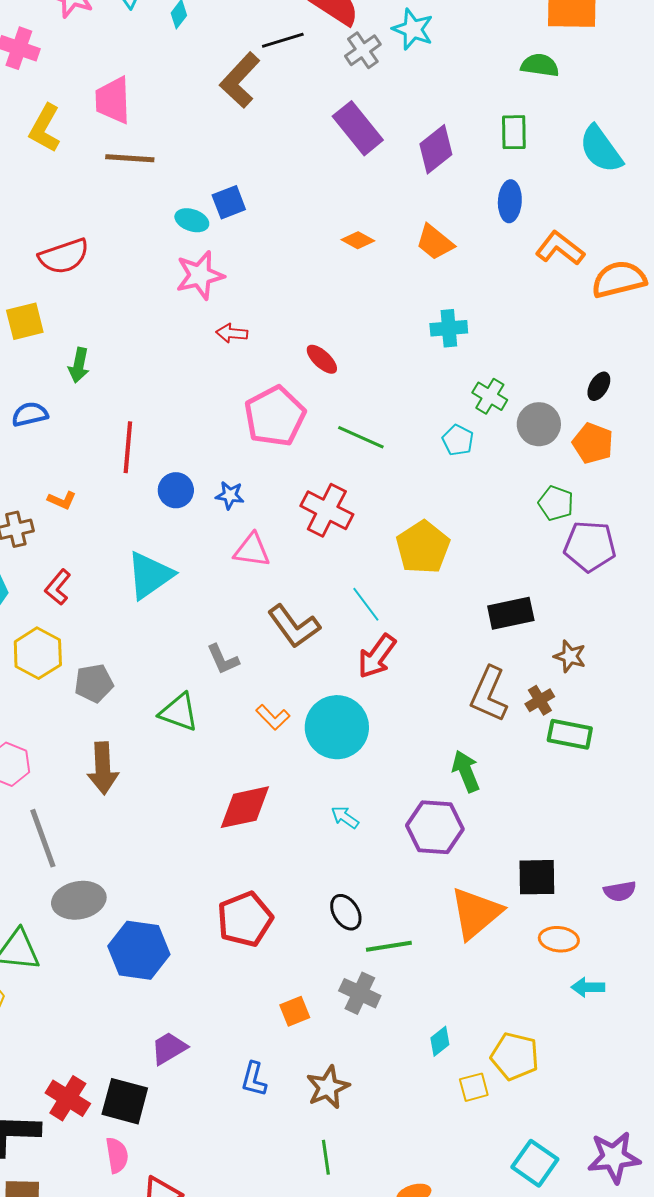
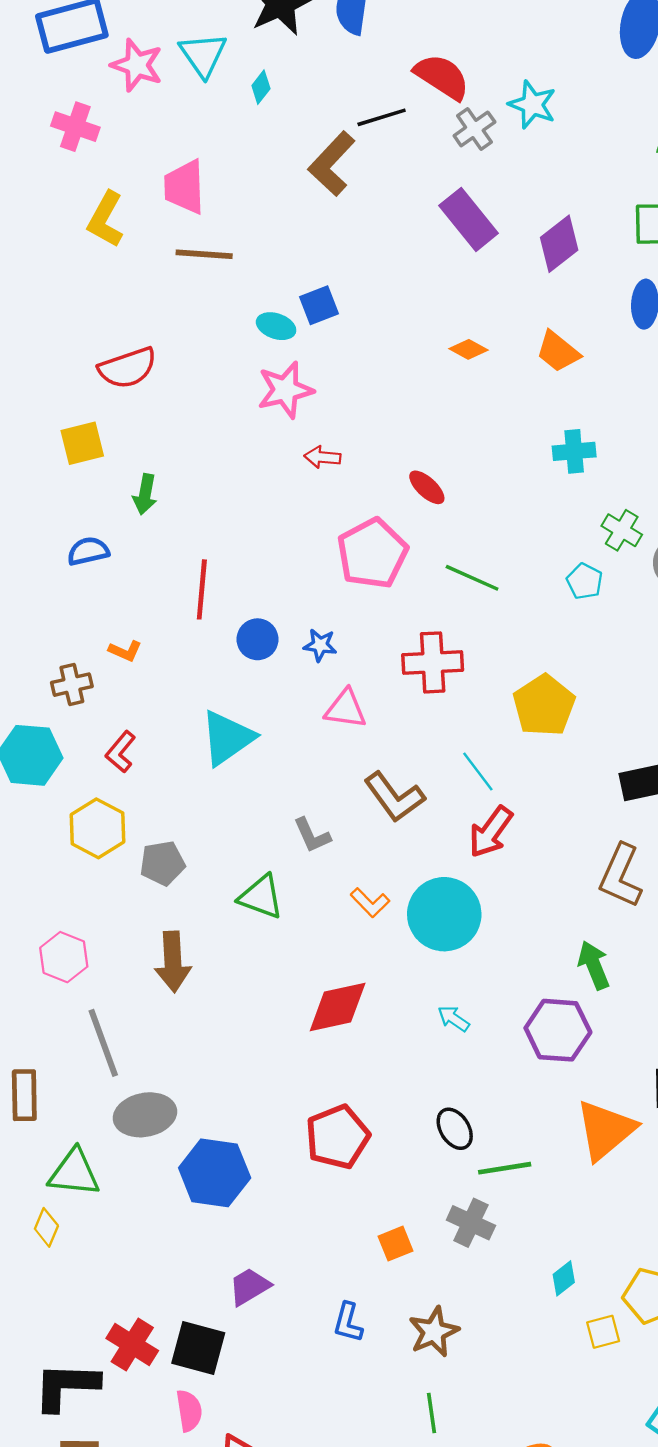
red cross: (327, 510) -> (433, 662), turned -30

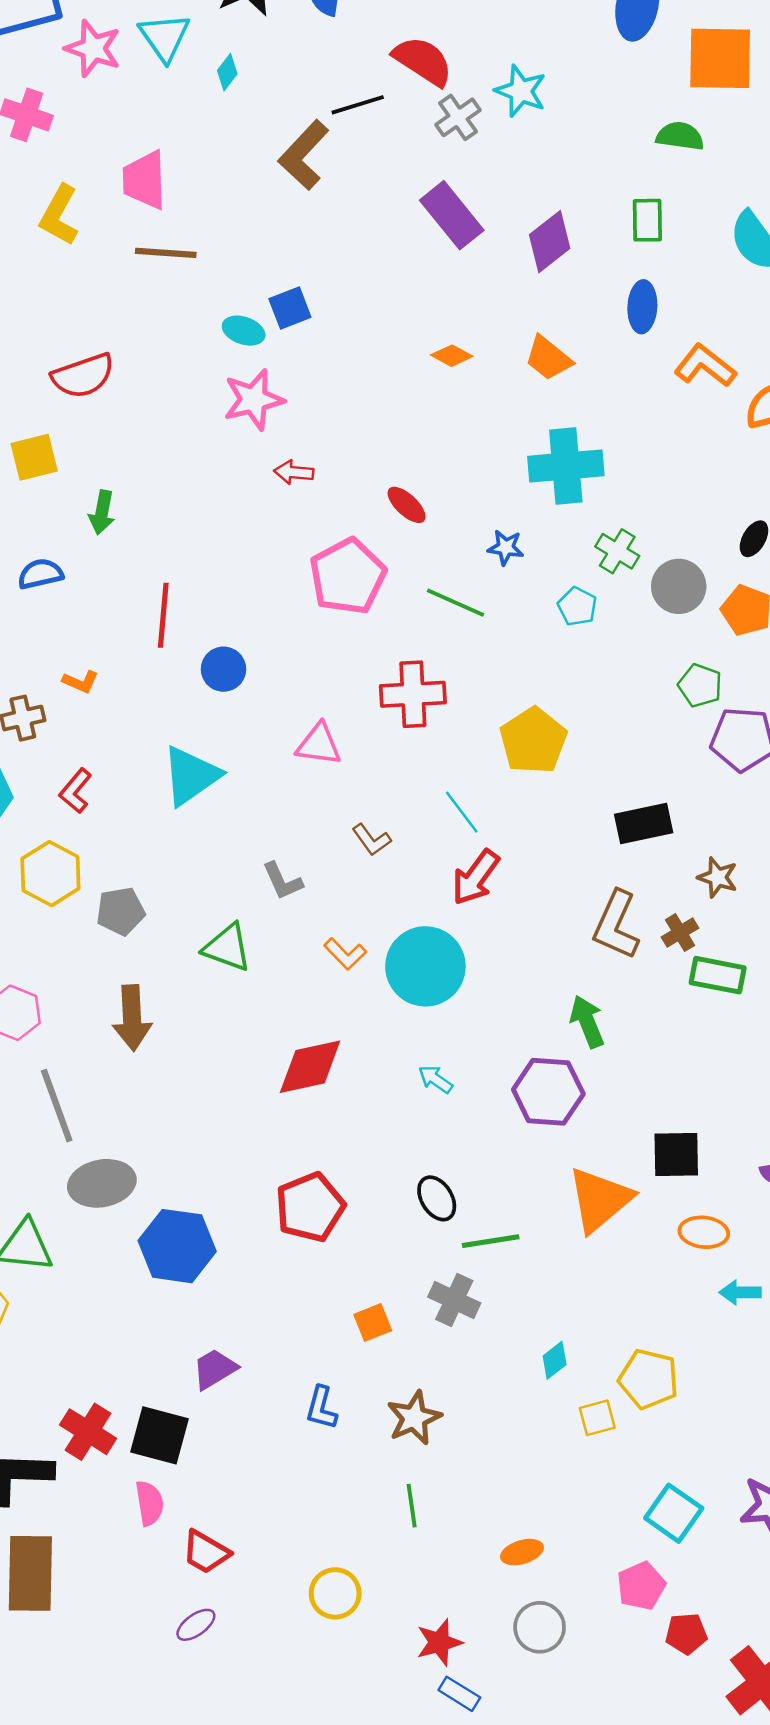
cyan cross: (574, 451) -> (566, 466), size x1.6
blue star: (320, 645) -> (506, 548), moved
brown L-shape: (394, 797) -> (371, 840), size x0.6

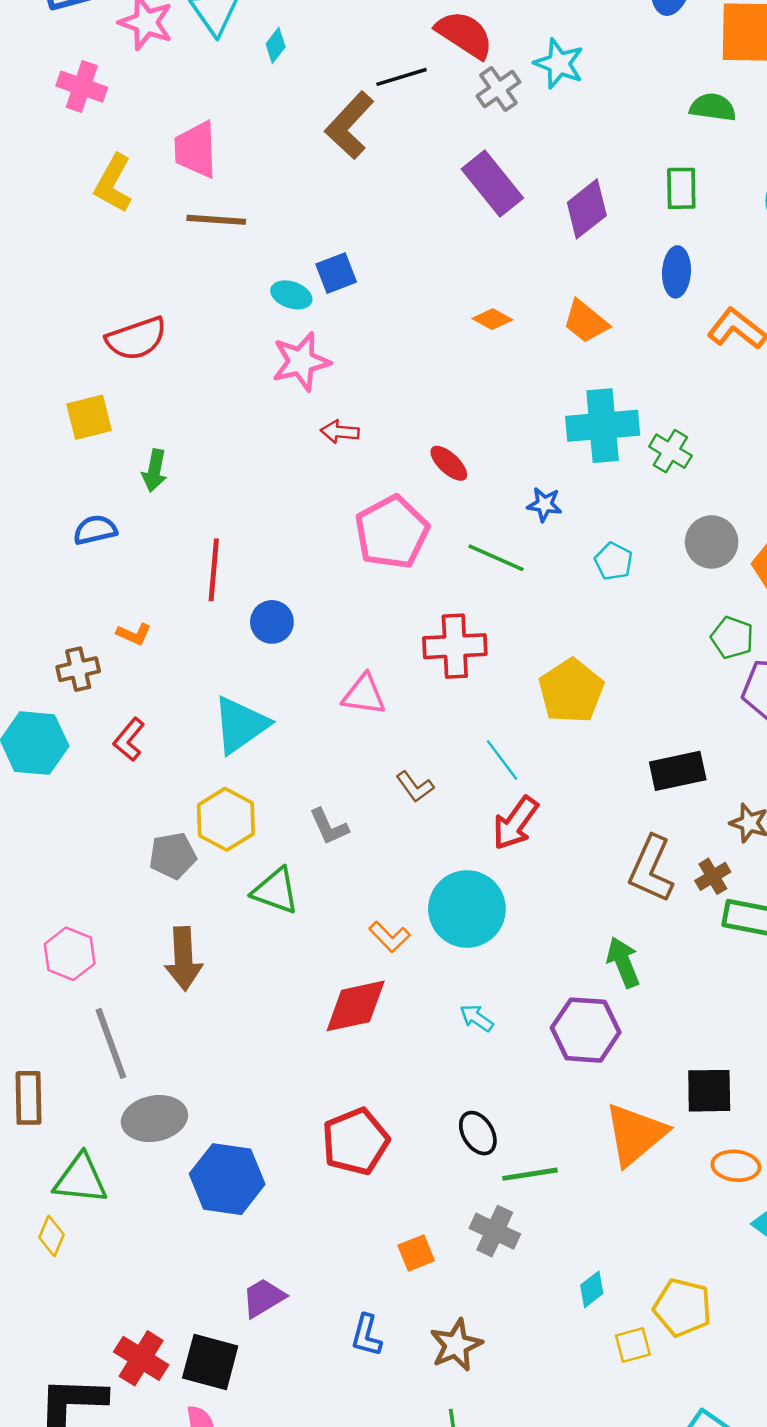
green cross: (617, 551) -> (670, 451), moved
yellow hexagon: (50, 874) -> (226, 819), moved
orange L-shape: (345, 954) -> (389, 937), moved

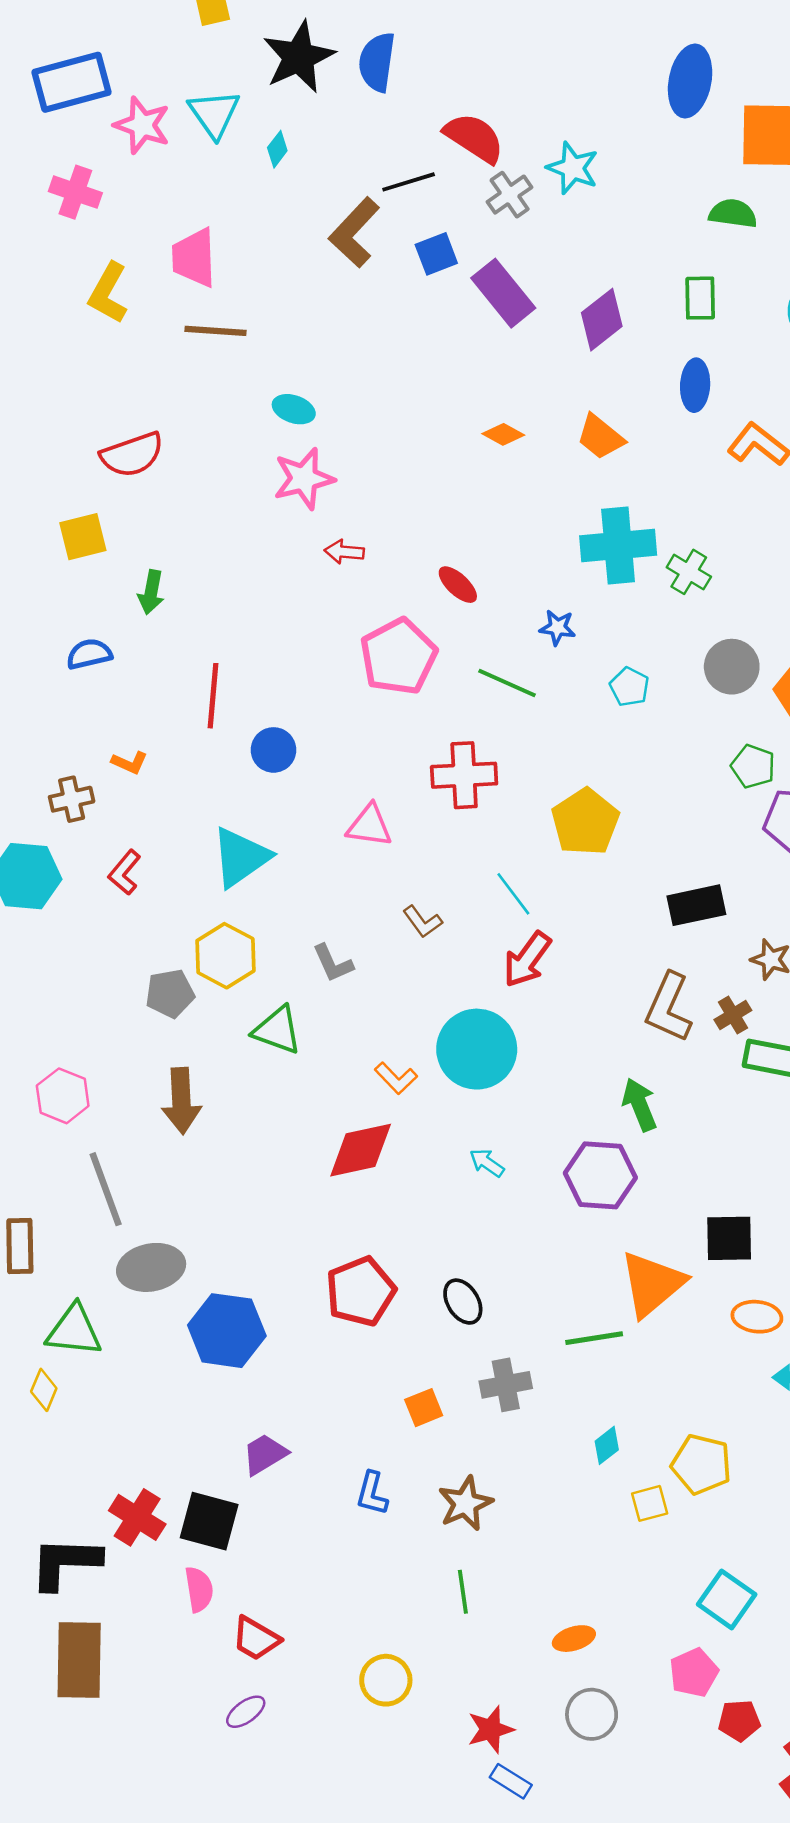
blue square: (336, 273) -> (436, 254), moved
black ellipse: (478, 1133) -> (463, 1302), moved
green line: (530, 1174) -> (594, 1338), moved
gray cross: (495, 1231) -> (506, 1385), turned -36

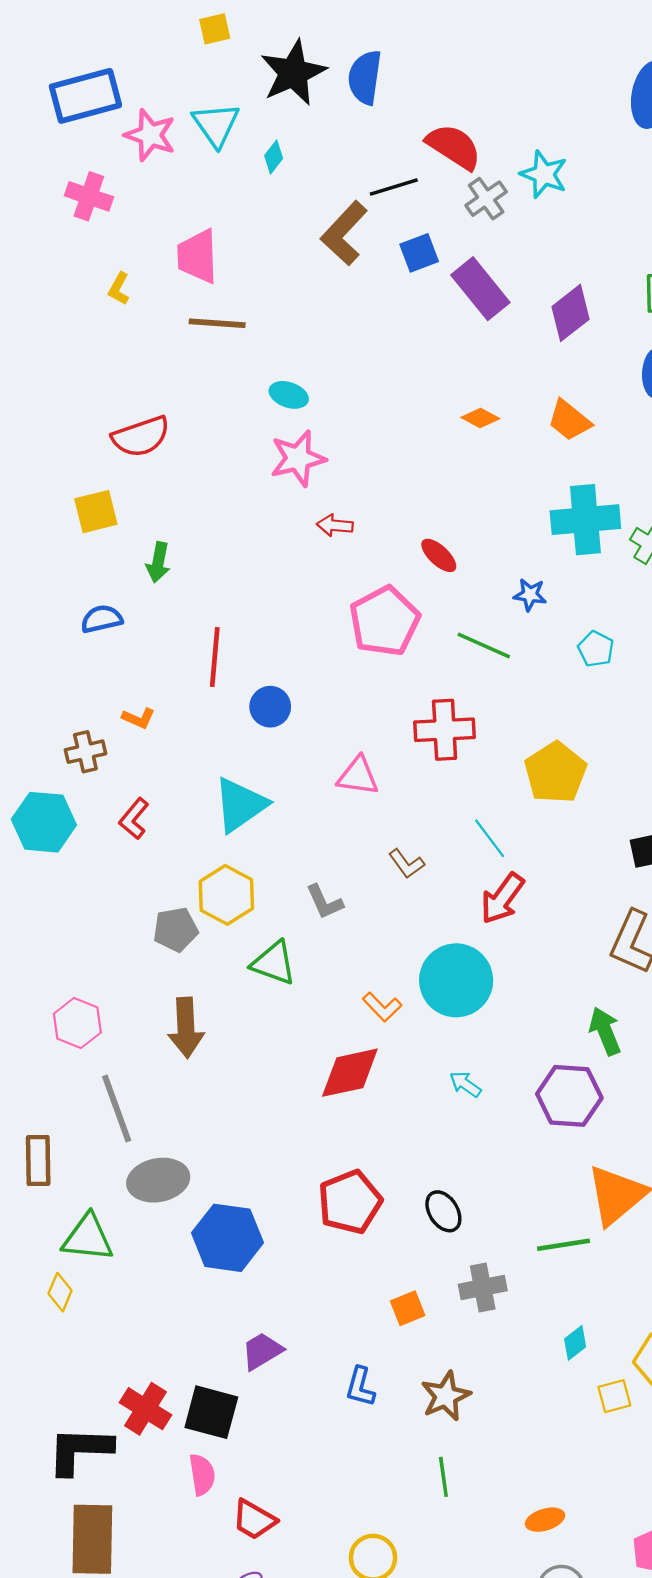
yellow L-shape: (108, 293) -> (119, 289), size x0.6

